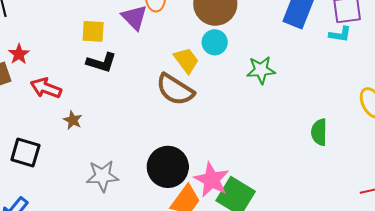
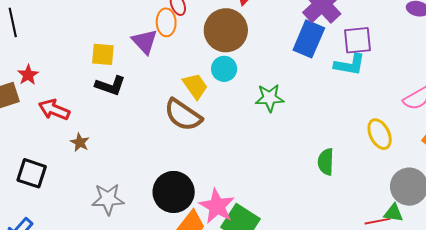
cyan L-shape: (340, 34) -> (350, 65), size x1.4

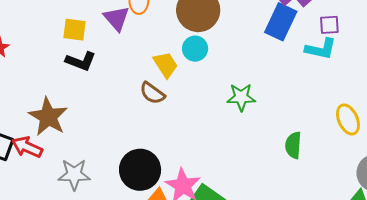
purple square: (357, 40) -> (329, 25), size x0.7
green star: (270, 98) -> (241, 97), moved
red arrow: (54, 110) -> (27, 147), moved
brown semicircle: (183, 115) -> (152, 93), size x0.7
brown star: (80, 142) -> (48, 117), size x2.0

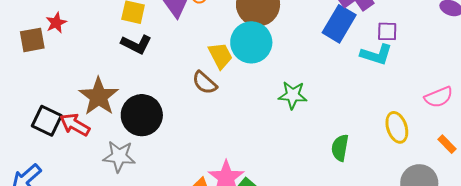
cyan circle: (195, 49) -> (251, 42), size x1.6
black circle: (140, 170) -> (142, 115), moved

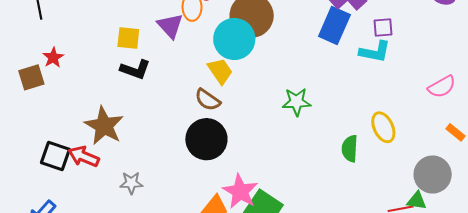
cyan circle: (251, 42) -> (234, 39), moved
black circle: (142, 115) -> (206, 139), moved
yellow ellipse: (397, 127) -> (383, 127), moved
gray star: (119, 156) -> (131, 183), size x0.7

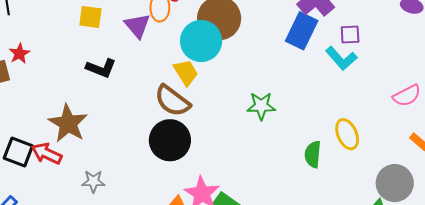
yellow square: (128, 38) -> (90, 17), moved
cyan L-shape: (375, 52) -> (341, 58), turned 36
brown semicircle: (208, 100) -> (172, 101), size x1.4

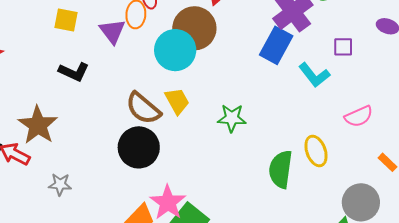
purple square: (350, 34) -> (343, 47), moved
yellow trapezoid: (186, 73) -> (177, 101), moved
pink semicircle: (407, 96) -> (359, 116), moved
green semicircle: (313, 154) -> (281, 169), size x1.4

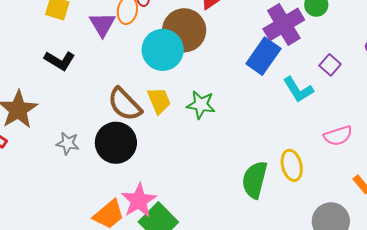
purple square: (343, 47) -> (330, 65), turned 35
green star: (232, 118) -> (201, 105), moved
gray star: (60, 184) -> (68, 143), moved

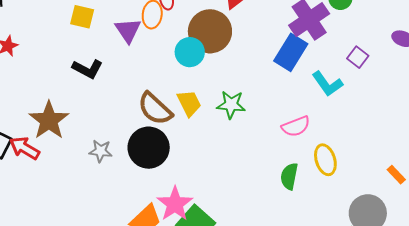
cyan circle: (163, 50) -> (190, 52), size x0.7
pink semicircle: (338, 136) -> (296, 126), moved
green semicircle: (255, 180) -> (289, 176), size x0.7

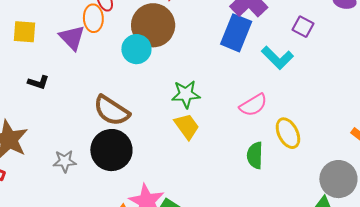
black L-shape: (88, 69) -> (38, 82), size x0.7
yellow trapezoid: (189, 103) -> (187, 126), moved

